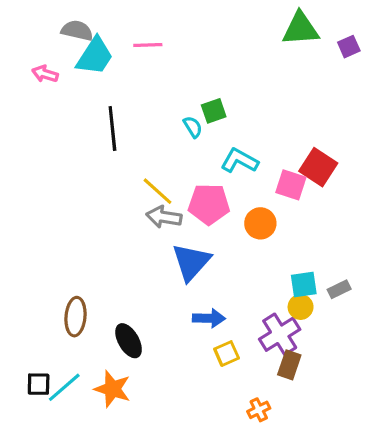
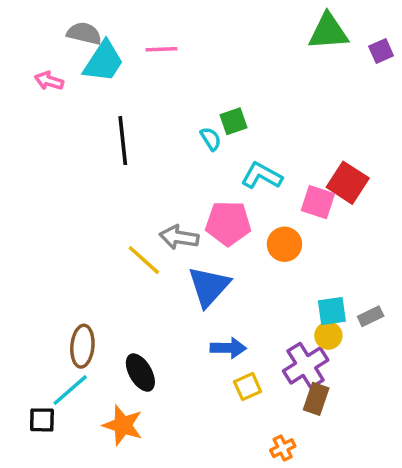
yellow line: (157, 191) -> (144, 260), moved
cyan line: (64, 387) -> (70, 390), moved

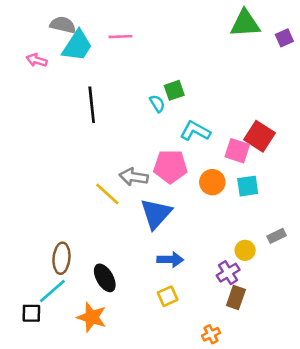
cyan square: (332, 311) -> (248, 186), moved
purple cross: (306, 365) -> (228, 273), size x0.7
yellow square: (248, 387) -> (168, 296), moved

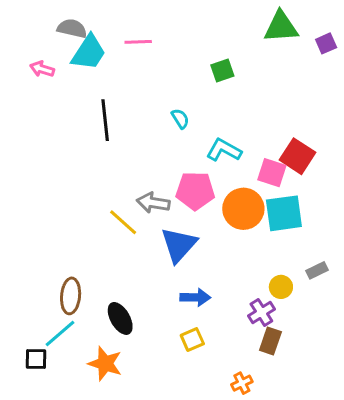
green square: (174, 90) -> (222, 71), moved
orange circle: (212, 182) -> (243, 209), size x1.4
cyan square: (248, 186) -> (284, 213), size x1.5

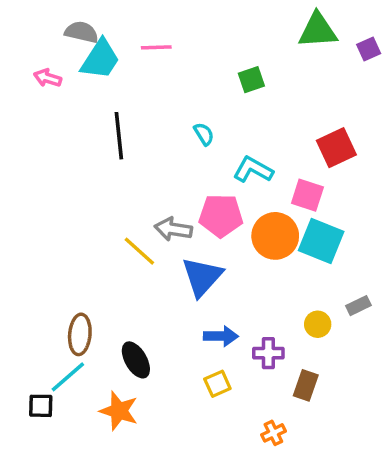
red square: (297, 156) -> (336, 148), moved, turned 32
cyan square: (284, 213) -> (321, 241), turned 30
purple cross: (261, 312) -> (268, 353), moved, turned 32

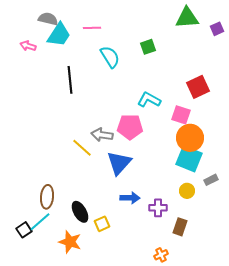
cyan semicircle: (204, 134) -> (110, 57), moved, size x1.6
orange circle: (275, 236) -> (190, 138), moved
cyan square: (321, 241) -> (189, 159), moved
yellow square: (217, 384) -> (102, 224), moved
black square: (41, 406) -> (24, 230), moved, turned -35

